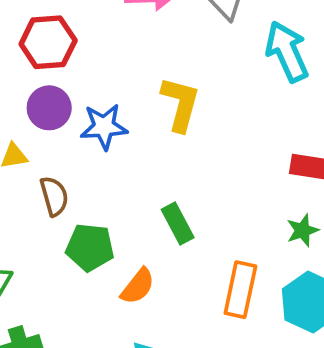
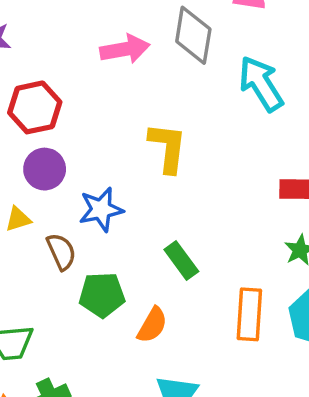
blue star: (104, 127) -> (101, 209), moved

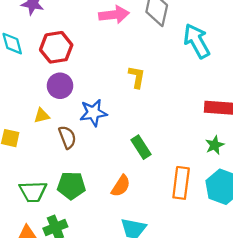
yellow L-shape: (168, 148) -> (137, 77), size x0.7
green pentagon: (102, 295) -> (71, 186), moved

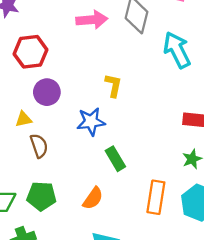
purple circle: (60, 86) -> (47, 92), moved
blue star: (93, 113) -> (91, 122), moved
yellow triangle: (42, 116) -> (23, 119), moved

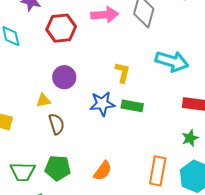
cyan arrow: (177, 50) -> (172, 61), moved, turned 132
red hexagon: (31, 52) -> (61, 28), moved
green rectangle: (115, 159) -> (132, 106), moved, turned -50

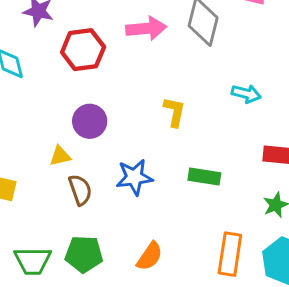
cyan arrow: (172, 61) -> (246, 94), size x0.6
blue star: (102, 104) -> (134, 177), moved
green rectangle: (132, 106) -> (204, 176), moved

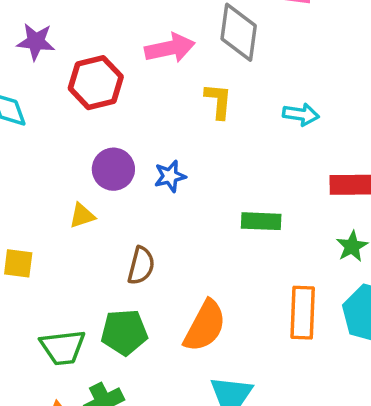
yellow L-shape: (174, 112) -> (218, 101), moved
blue star: (134, 177) -> (170, 176), moved, size x0.7
brown semicircle: (80, 190) -> (141, 266), moved, turned 40
orange semicircle: (150, 256) -> (205, 326), size x1.4

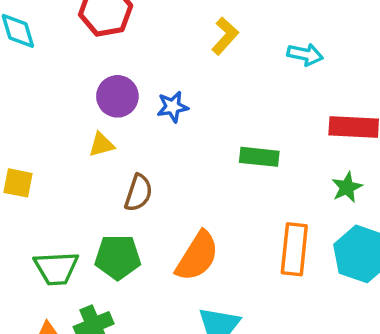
yellow L-shape: (218, 101) -> (225, 36), turned 33
yellow triangle: (82, 216) -> (101, 145), moved

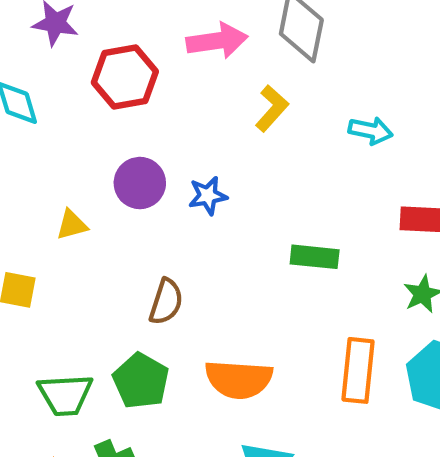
yellow triangle: (101, 145) -> (72, 225), moved
orange semicircle: (197, 256) -> (239, 379), turned 62
green pentagon: (118, 257) -> (141, 381), turned 30

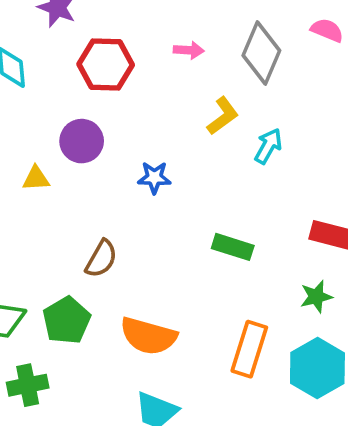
pink arrow: (217, 41) -> (189, 50), size x0.6
cyan arrow: (371, 131) -> (268, 146), moved, turned -84
purple circle: (140, 183) -> (82, 141), moved

